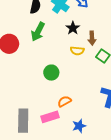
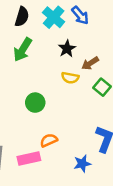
brown arrow: (92, 38) -> (90, 63), turned 56
blue star: (79, 126) -> (82, 164), moved

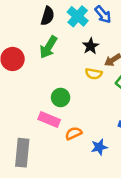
pink rectangle: (29, 158) -> (49, 119), moved, turned 35
blue star: (82, 164) -> (99, 147), moved

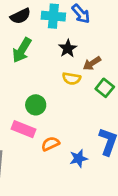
black semicircle: (48, 16) -> (20, 16), turned 48
cyan cross: (78, 16) -> (53, 16), turned -35

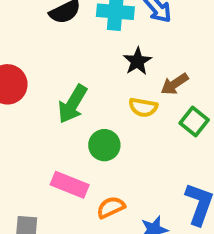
green arrow: (22, 50) -> (73, 104), moved
green circle: (36, 105) -> (104, 145), moved

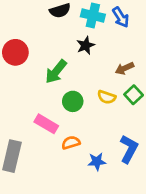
black star: (137, 61) -> (86, 45), moved
yellow semicircle: (143, 107) -> (107, 97), moved

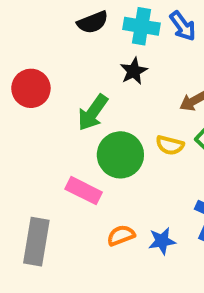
green circle: (73, 101) -> (120, 155), size x1.5
orange semicircle: (71, 143) -> (121, 235), moved

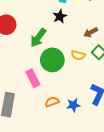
pink rectangle: (84, 191) -> (33, 78), turned 36

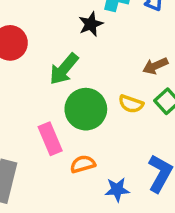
black star: (60, 16) -> (91, 24), moved
orange semicircle: (52, 102) -> (83, 164), moved

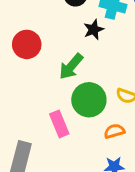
orange semicircle: (83, 164) -> (114, 131), moved

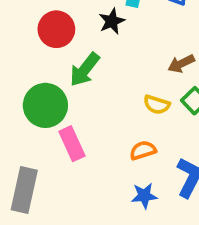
red circle: (27, 44) -> (56, 29), moved
green circle: (89, 100) -> (45, 105), moved

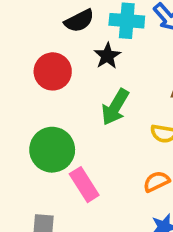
green arrow: (85, 70) -> (115, 107), moved

